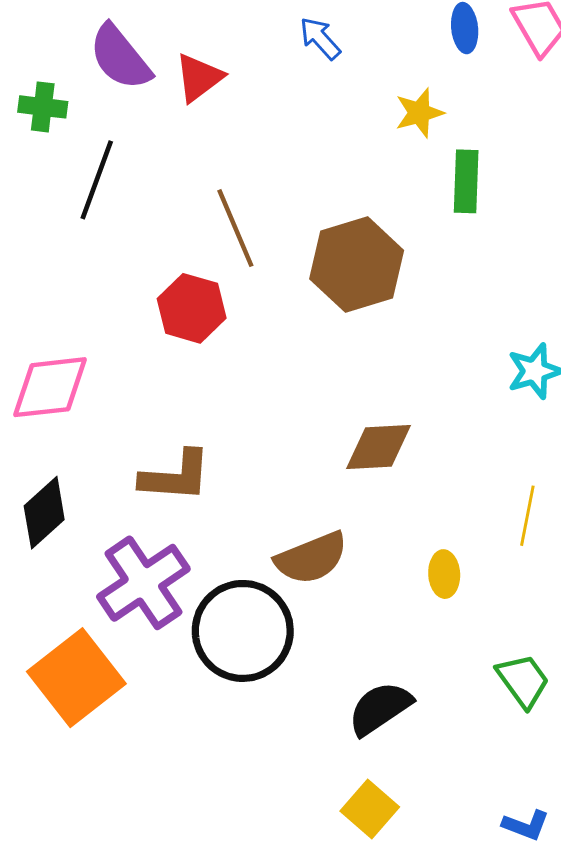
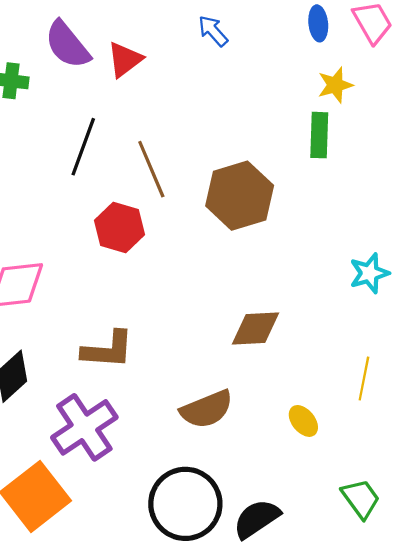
yellow star: (419, 113) -> (335, 85), moved
black line: (97, 180) -> (83, 147), moved
yellow ellipse: (444, 574) -> (303, 421), turned -36
black circle: (243, 631) -> (185, 504), moved

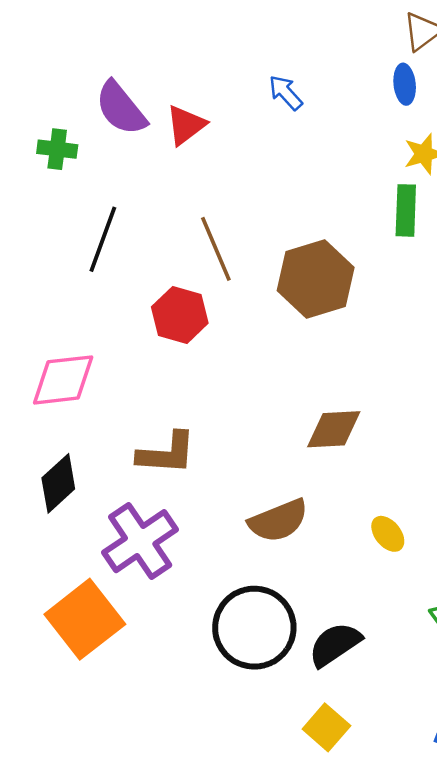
black line: (83, 147) -> (103, 239), moved

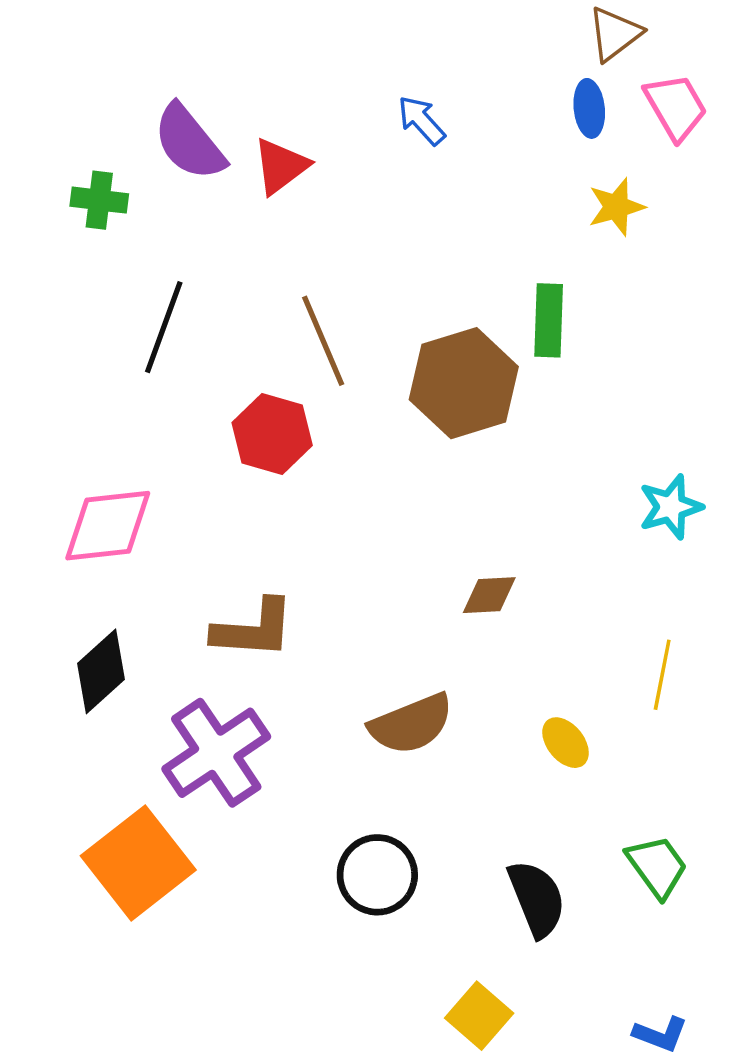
green rectangle: (406, 210) -> (549, 320), moved
brown diamond: (334, 429) -> (489, 595), size x0.7
black circle: (254, 628) -> (377, 875), size x0.7
black semicircle: (335, 644) -> (537, 899), moved, turned 102

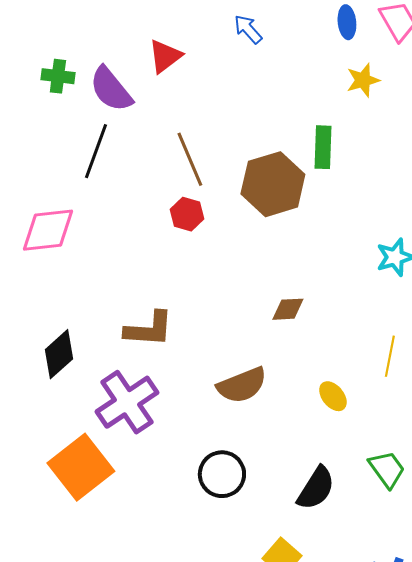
purple semicircle: (189, 142) -> (111, 89), moved
red hexagon: (272, 434) -> (187, 214), moved, size x0.7
pink diamond: (108, 526) -> (48, 230), moved
black semicircle: (537, 899) -> (316, 488), turned 54

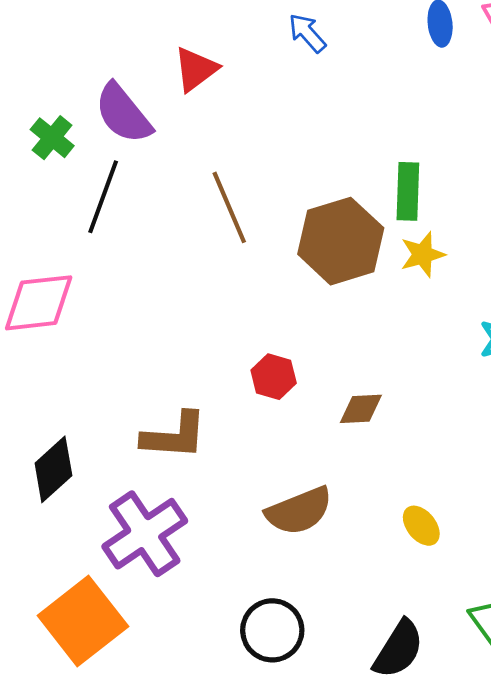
green cross: (58, 76) -> (52, 138), moved, turned 32
yellow star: (363, 80) -> (423, 254), moved
red hexagon: (187, 214) -> (274, 377), moved

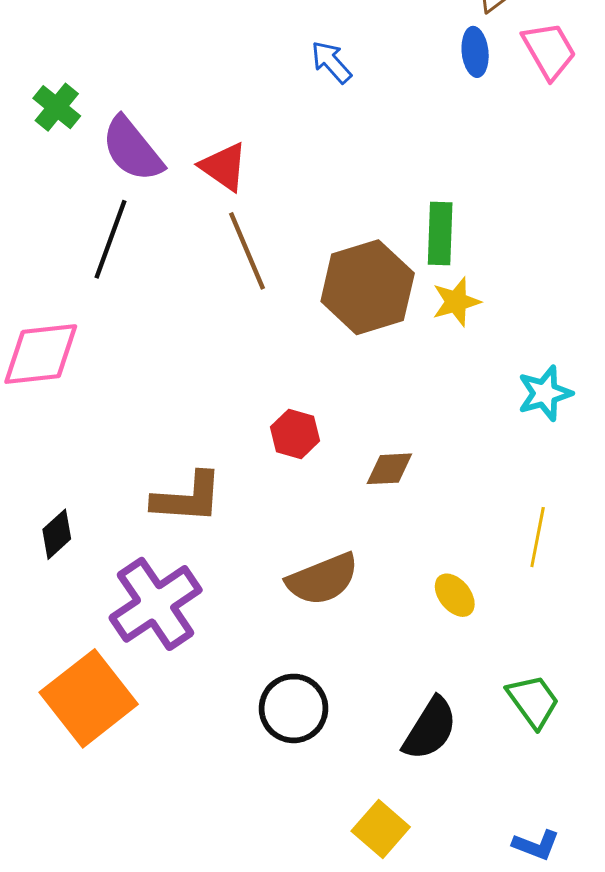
red triangle: (196, 69) -> (224, 167), moved, turned -48
green cross: (52, 138) -> (57, 107), moved
black diamond: (53, 469) -> (57, 534), size x0.7

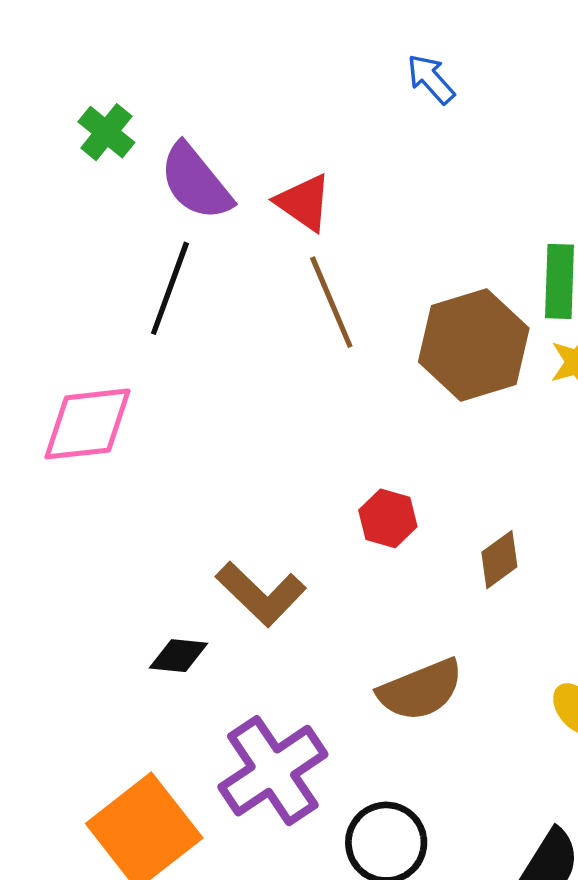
brown diamond: (389, 469) -> (499, 560), turned -33
brown L-shape: (187, 498) -> (261, 594), turned 40
black diamond: (57, 534) -> (178, 656), moved, turned 48
purple cross: (156, 604) -> (273, 771), moved

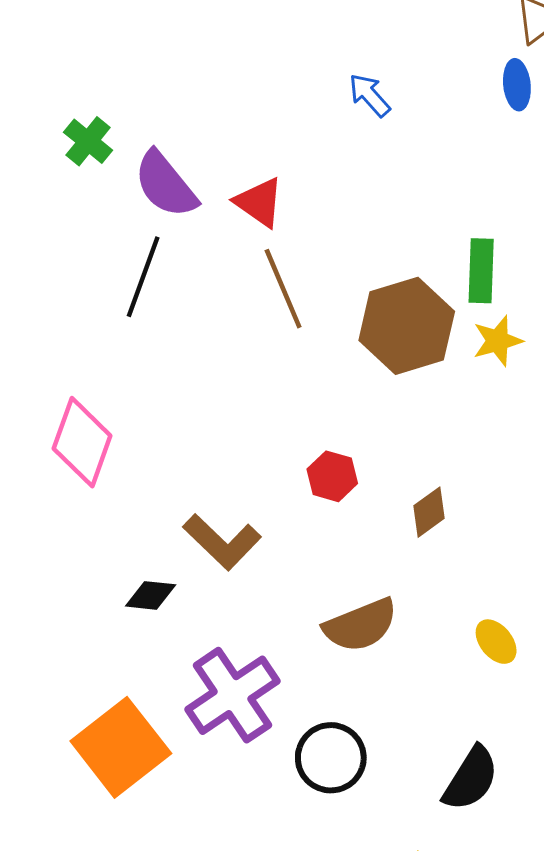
pink diamond: (88, 424) -> (82, 442), moved, turned -64

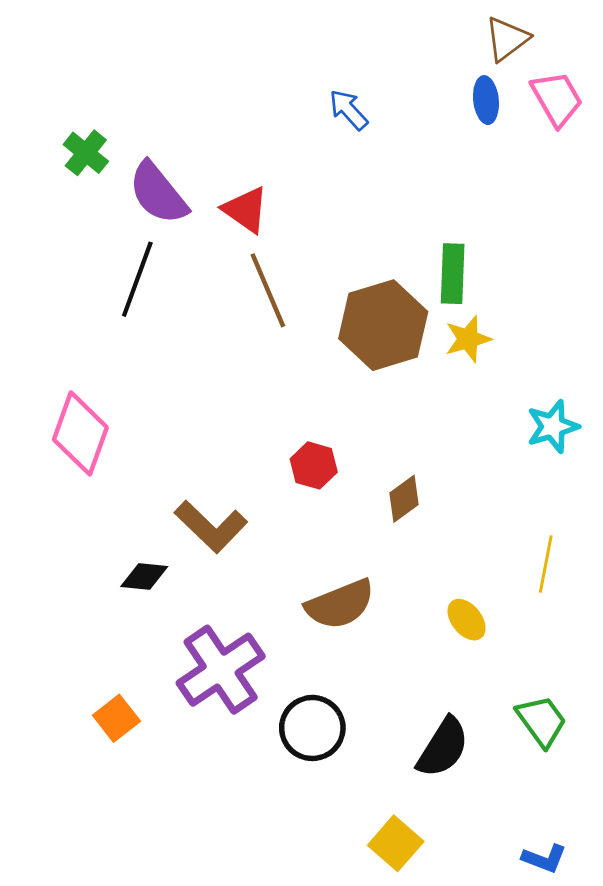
orange square: (121, 747) -> (116, 718), size x0.5

